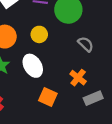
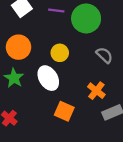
yellow circle: (39, 34) -> (60, 53), moved

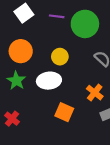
white ellipse: (48, 78) -> (49, 81), turned -65

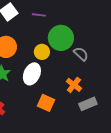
green circle: (85, 24) -> (61, 38), moved
white ellipse: (49, 81) -> (32, 74), turned -60

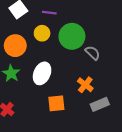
yellow circle: (42, 52) -> (42, 33), moved
orange square: (46, 103) -> (56, 103), turned -30

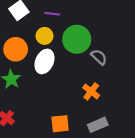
white ellipse: (42, 73) -> (44, 61), moved
orange square: (56, 103) -> (60, 124), moved
gray rectangle: (100, 104) -> (98, 125), moved

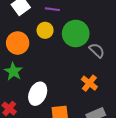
white ellipse: (44, 61) -> (38, 94), moved

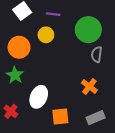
green circle: (76, 33) -> (88, 30), moved
gray semicircle: (97, 50) -> (97, 54), turned -126

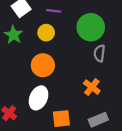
orange circle: (19, 47) -> (43, 65), moved
green star: (15, 75) -> (13, 35), moved

